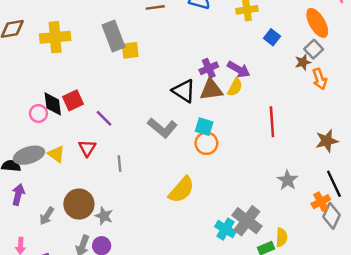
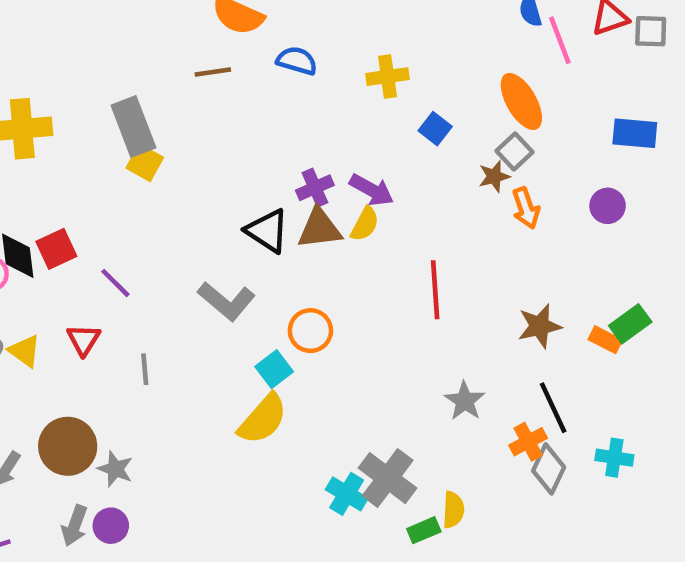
yellow square: (130, 50) -> (145, 163), moved, turned 36
cyan square: (204, 127) -> (274, 369), moved, turned 36

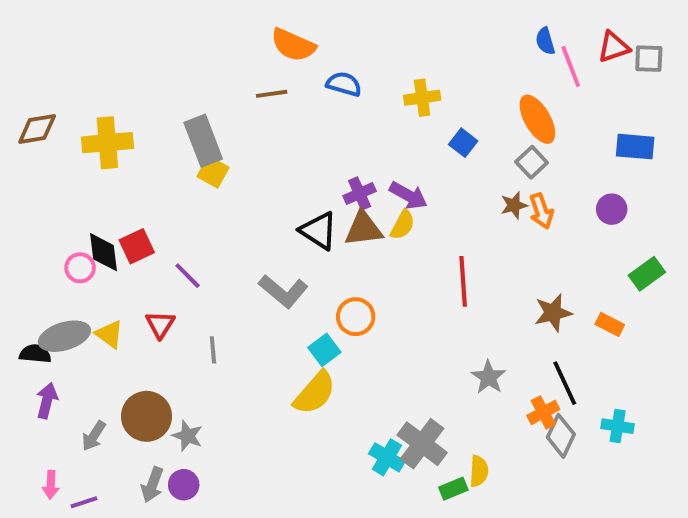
brown star: (494, 176) -> (514, 205), moved
green rectangle: (630, 324) -> (647, 274), moved

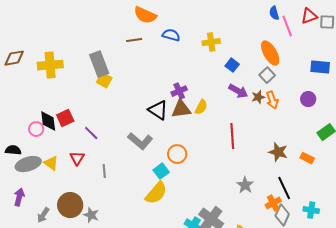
purple arrow: (408, 195) -> (238, 91), moved
brown star: (553, 313) -> (278, 152), turned 30
black semicircle: (35, 354) -> (13, 150), moved

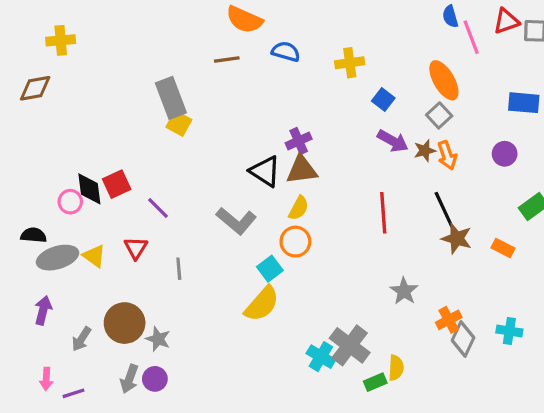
yellow cross: (50, 65) -> (61, 40), moved, size x0.7
yellow semicircle: (201, 107) -> (299, 208), moved
black line: (284, 188) -> (444, 210), moved

